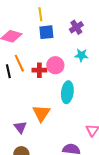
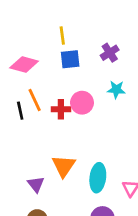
cyan ellipse: (67, 92) -> (98, 178), moved

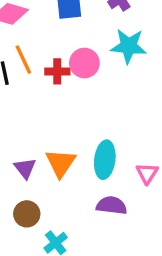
cyan star: (116, 90) -> (129, 46), size x1.5
orange triangle: (64, 166) -> (61, 163), moved

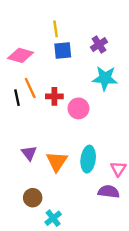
pink circle: (84, 63) -> (78, 108), moved
purple triangle: (25, 168) -> (29, 153), moved
purple semicircle: (112, 205) -> (109, 192), moved

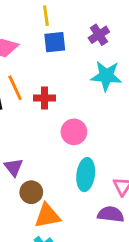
pink circle: (78, 108) -> (74, 132), moved
orange triangle: (57, 162) -> (47, 216), moved, turned 45
brown circle: (33, 198) -> (31, 192), moved

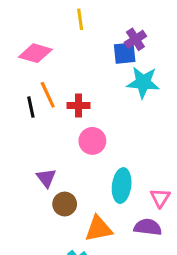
blue square: (55, 42) -> (125, 53), moved
pink circle: (74, 132) -> (92, 141), moved
orange triangle: (47, 216) -> (99, 229), moved

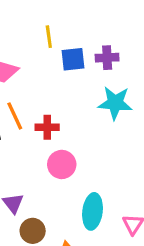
purple cross: (135, 39) -> (107, 58), turned 30
blue square: (125, 53) -> (73, 59), moved

